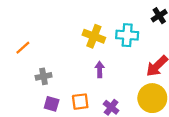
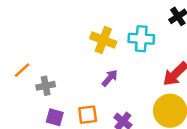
orange line: (23, 48) -> (22, 70), moved
purple arrow: (100, 69) -> (110, 78), turned 42

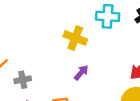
cyan cross: (141, 39) -> (108, 16), moved

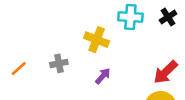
gray cross: (23, 80) -> (59, 63), moved

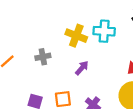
cyan cross: (130, 17) -> (104, 31), moved

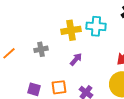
yellow cross: (76, 36) -> (71, 30), turned -30

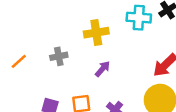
cyan cross: (96, 26) -> (139, 18), moved

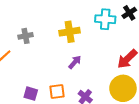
gray cross: (59, 56) -> (25, 36), moved

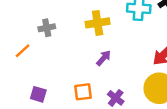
purple square: (31, 94) -> (38, 94), moved

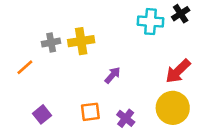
yellow cross: (98, 23) -> (81, 41), moved
purple square: (38, 94) -> (42, 114), turned 35

